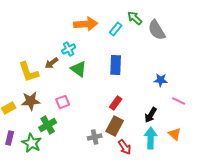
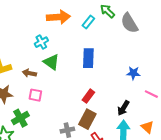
brown arrow: (52, 63) -> (29, 73), moved, turned 48
pink square: (63, 102) -> (35, 95), turned 32

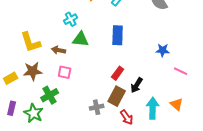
green triangle: (51, 62) -> (81, 39), turned -30
black arrow: (123, 108) -> (137, 85), moved

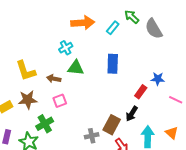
pink square: (65, 72) -> (60, 101), turned -32
red rectangle: (118, 73) -> (141, 92), moved

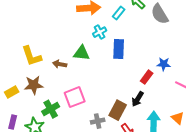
cyan cross: (66, 48) -> (100, 32), moved
pink square: (60, 101) -> (75, 97), moved, size x1.5

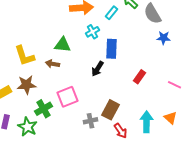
green triangle: (82, 53) -> (63, 45), moved
blue star: (164, 64) -> (164, 38), moved
black arrow: (138, 99) -> (98, 69), moved

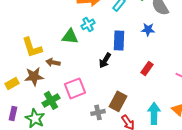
cyan cross: (93, 32) -> (88, 24), moved
blue star: (164, 38) -> (148, 29), moved
brown arrow: (53, 64) -> (53, 62), moved

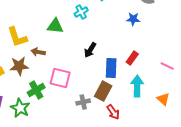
cyan cross: (88, 24) -> (81, 12), moved
blue rectangle: (119, 40) -> (111, 68), moved
pink square: (75, 88) -> (60, 78), turned 35
cyan arrow: (154, 113) -> (137, 86), moved

